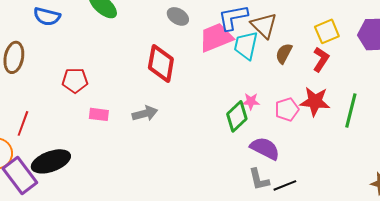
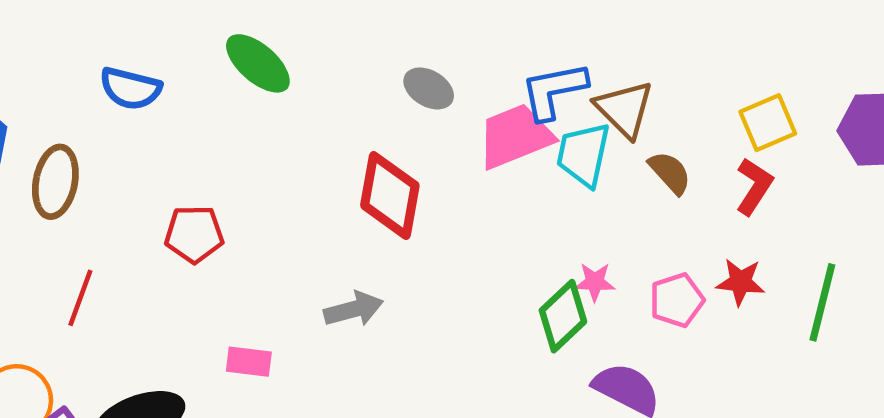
brown semicircle: (284, 53) -> (670, 173), turned 110
red star: (315, 101) -> (740, 282), size x0.7
pink rectangle: (99, 114) -> (249, 362), moved
red line: (23, 123) -> (80, 298), moved

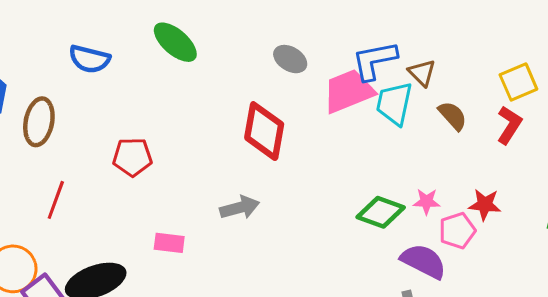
brown triangle: (624, 109) -> (422, 73), size x0.7
pink star: (595, 282) -> (427, 201), moved
red star: (740, 282) -> (485, 205), moved
pink pentagon: (677, 300) -> (457, 231), moved
green diamond: (563, 316) -> (381, 212), turned 63

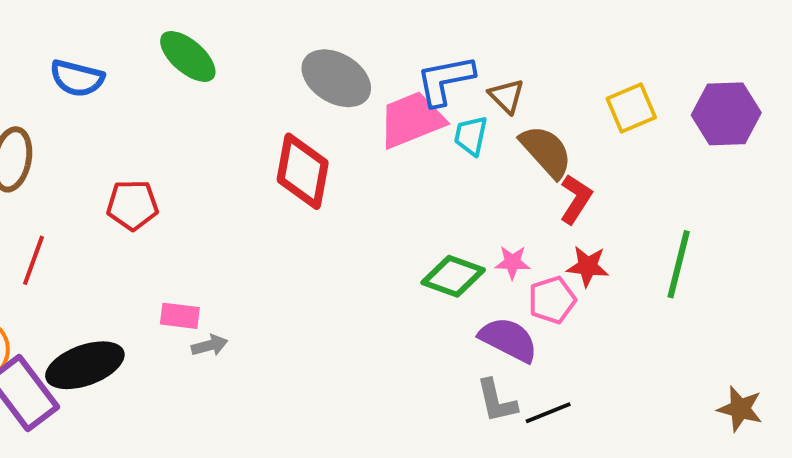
gray ellipse: (290, 59) -> (336, 78), size x1.6
cyan trapezoid: (394, 103) -> (471, 136), size x0.7
brown semicircle: (453, 116) -> (546, 151), size x1.4
red L-shape: (509, 125) -> (576, 199), moved
gray arrow: (240, 208) -> (210, 345), moved, size x0.7

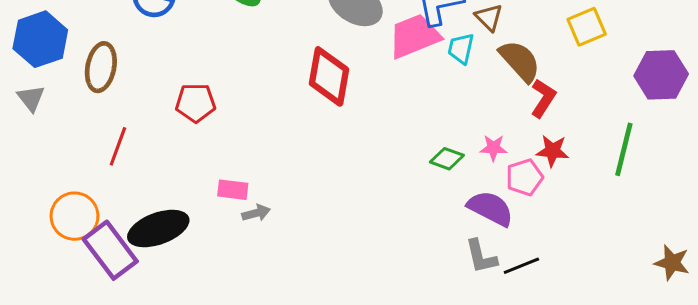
purple hexagon: (726, 114) -> (661, 75), moved
green diamond: (453, 276) -> (447, 159), size x0.7

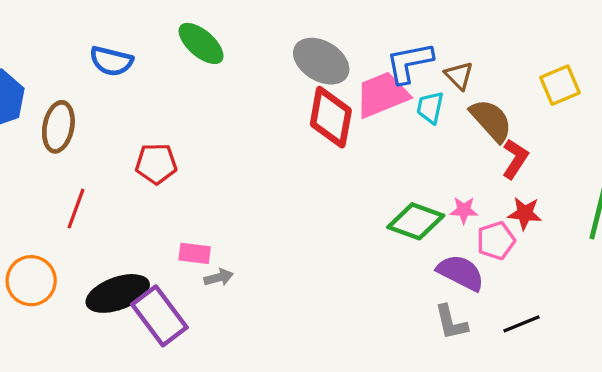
red diamond: (329, 76) -> (331, 117), moved
green diamond: (447, 159) -> (416, 221), size x1.6
purple rectangle: (110, 250) -> (159, 316), moved
black line: (521, 266) -> (522, 324), moved

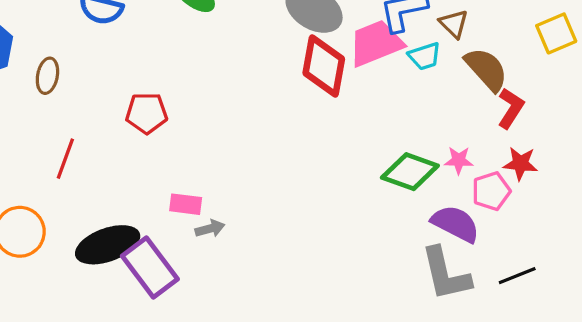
cyan trapezoid: (430, 108) -> (425, 56), turned -120
brown ellipse: (58, 127) -> (47, 76), size x0.7
gray L-shape: (451, 322) -> (446, 274), size x1.5

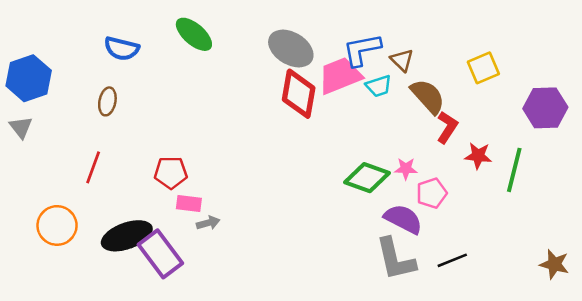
brown ellipse: (47, 76) -> (107, 101), moved
red pentagon: (147, 113) -> (171, 173), moved
red star: (520, 164) -> (478, 156), moved

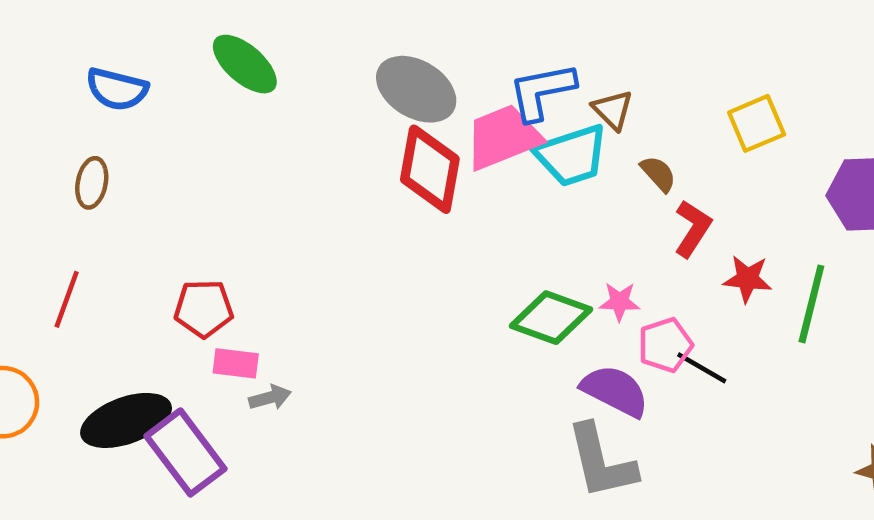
cyan trapezoid: (379, 86) -> (572, 155), size x1.6
brown semicircle: (428, 96) -> (658, 174), size x0.6
black line: (452, 260) -> (702, 368), moved, turned 52

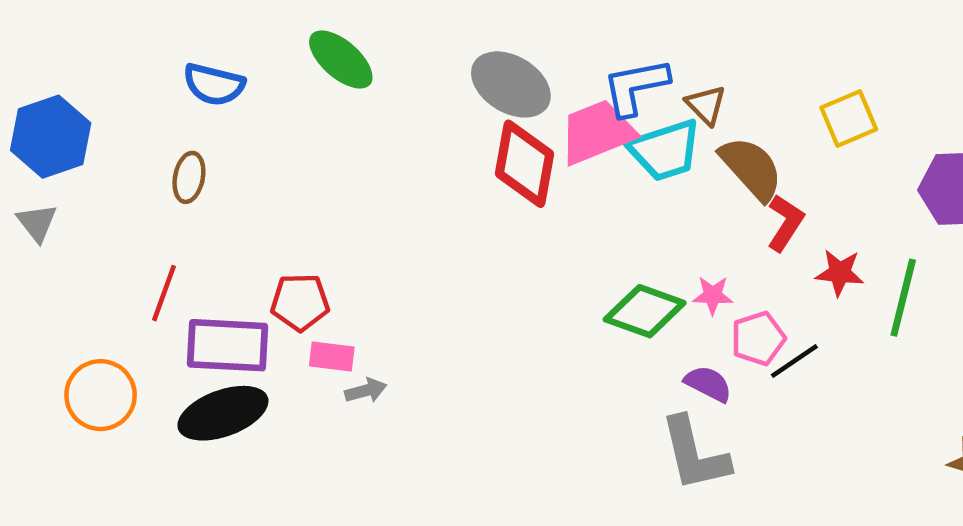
brown semicircle: (658, 174) -> (751, 168), size x1.8
black line: (702, 368) -> (794, 361), turned -64
purple semicircle: (615, 391) -> (708, 384), size x0.7
purple rectangle: (185, 452) -> (227, 345), moved, turned -50

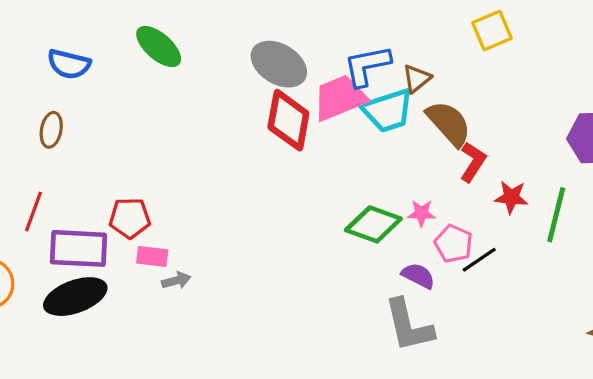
brown triangle: (706, 105) -> (417, 79), turned 36
yellow square: (849, 118) -> (492, 30), moved
pink pentagon: (758, 338) -> (454, 244), turned -30

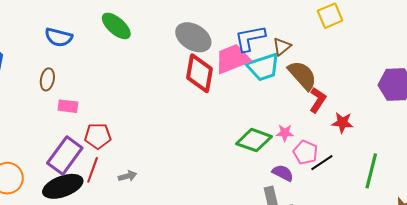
red line: (34, 212) -> (93, 170), moved
green line: (556, 215) -> (371, 171), moved
purple rectangle: (78, 248) -> (65, 155), turned -57
pink rectangle: (152, 256) -> (68, 106), moved

